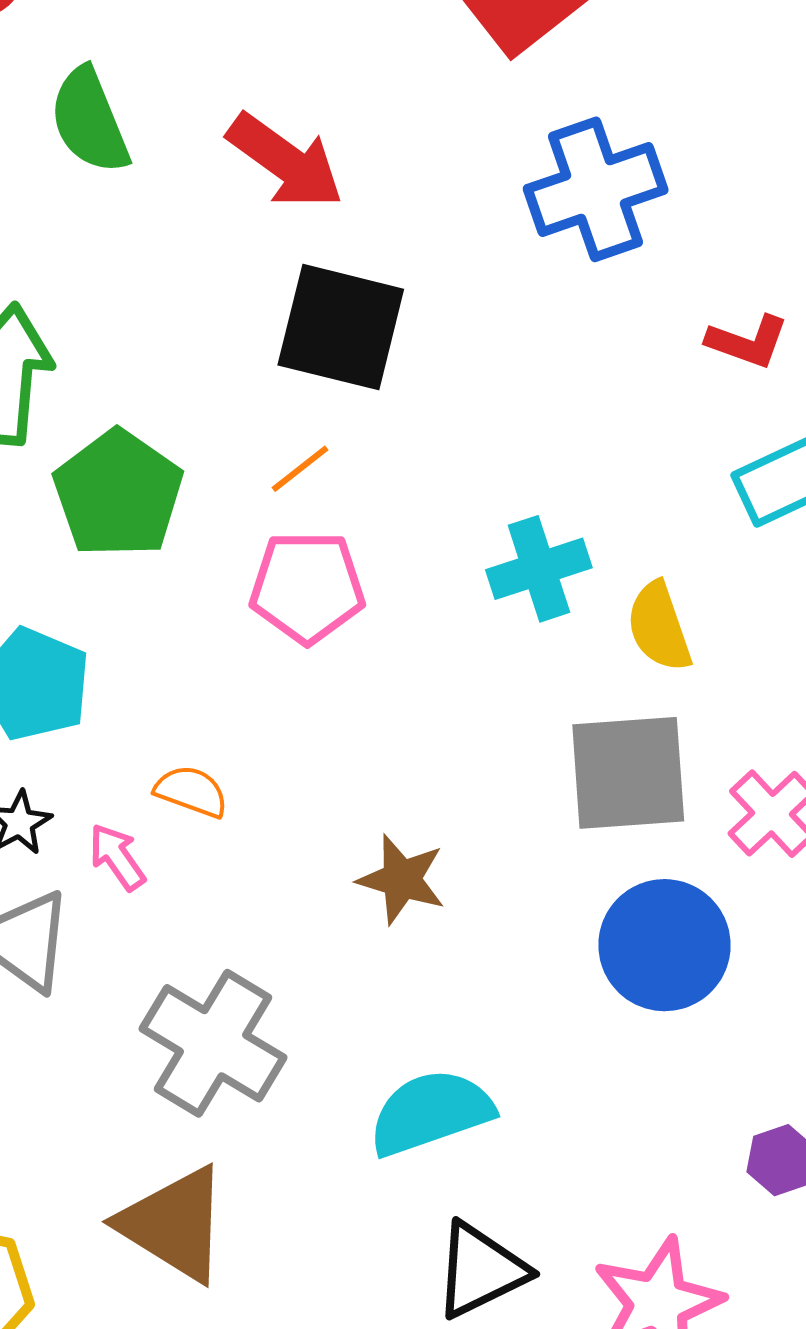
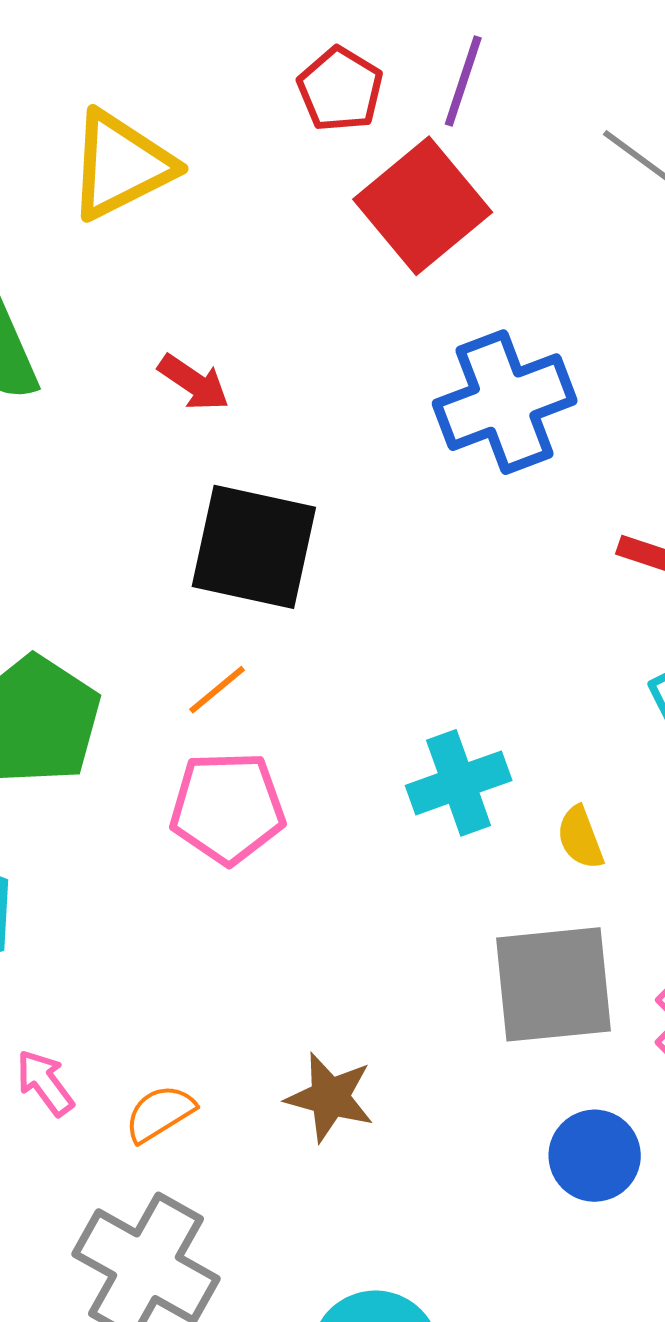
red arrow: (285, 161) -> (194, 383), size x0.6
yellow semicircle: (659, 627) -> (580, 838), size x0.7
orange semicircle: (191, 791) -> (160, 1113), moved, turned -50
blue circle: (664, 945) -> (595, 1156), size x0.7

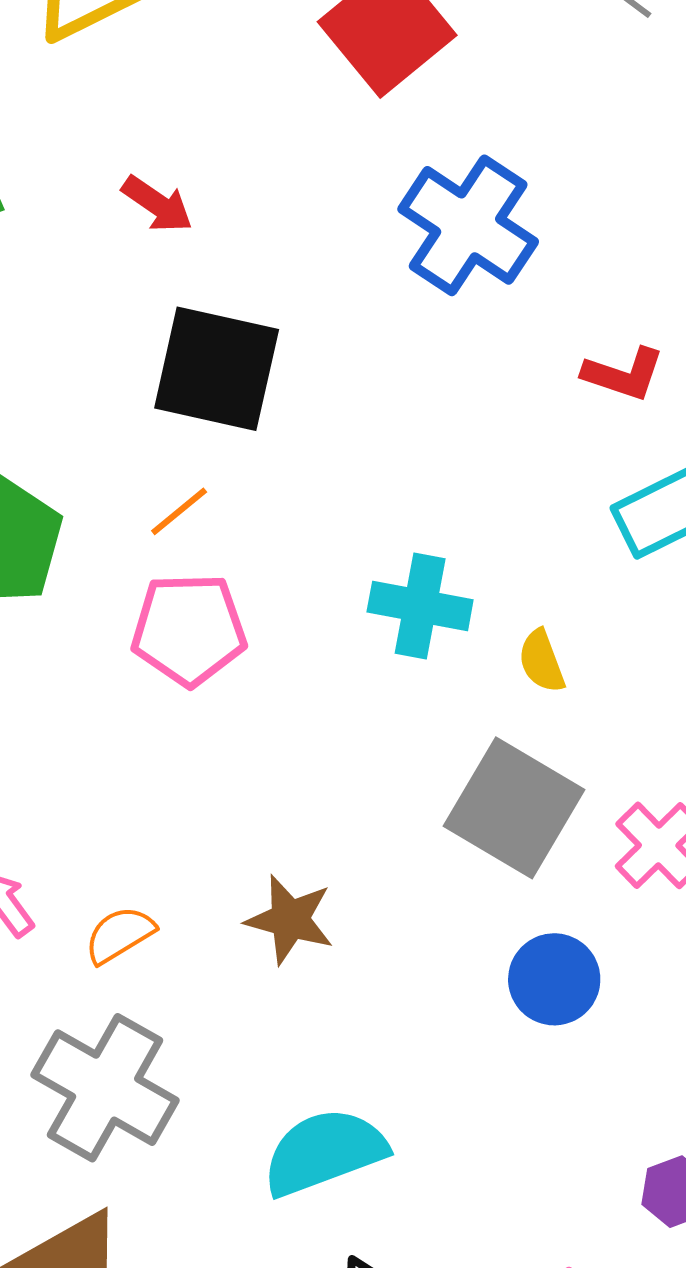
blue cross: (505, 402) -> (468, 225), turned -36
cyan cross: (459, 783) -> (420, 606), turned 30
gray square: (554, 984) -> (514, 808), turned 36

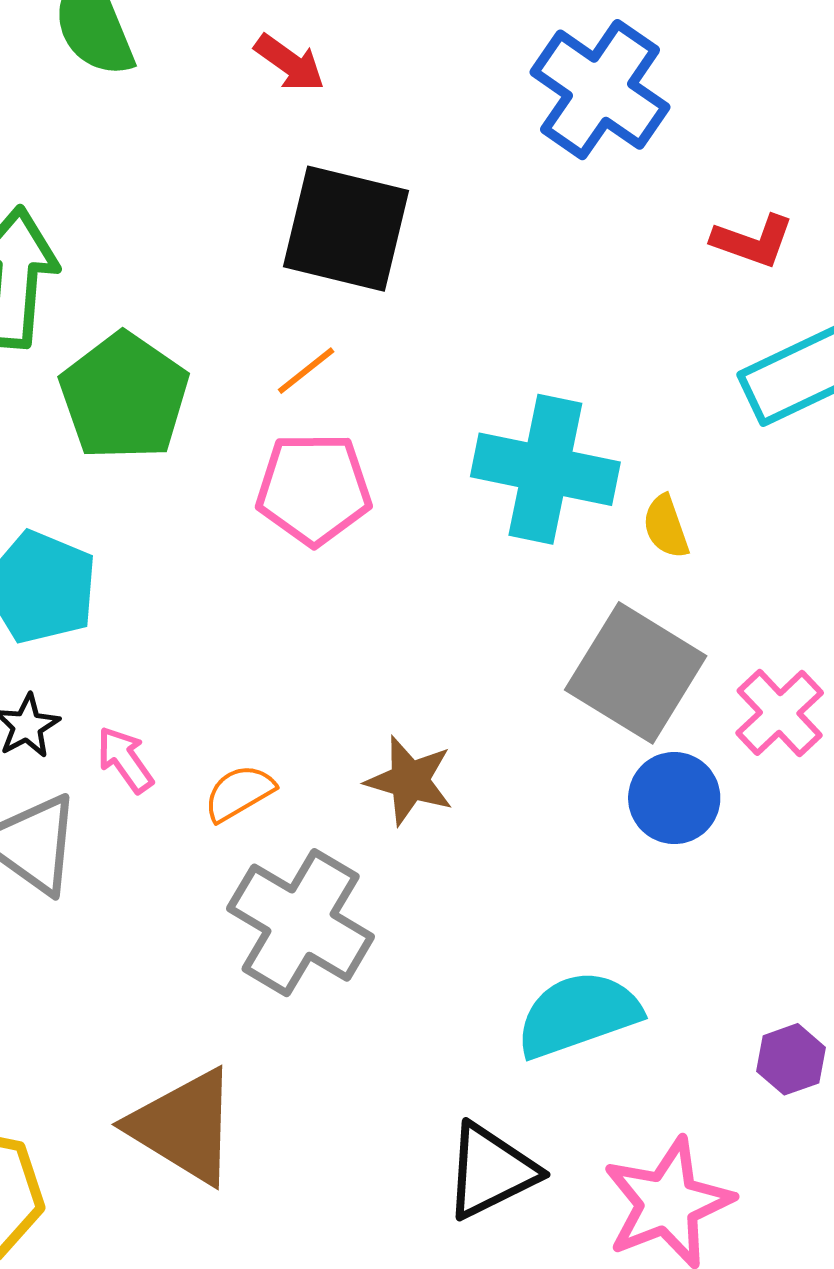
cyan cross: (420, 606) -> (545, 469), size x1.4
blue circle: (554, 979) -> (674, 798), moved
gray cross: (105, 1088) -> (301, 923), moved
cyan semicircle: (324, 1152) -> (578, 1014), moved

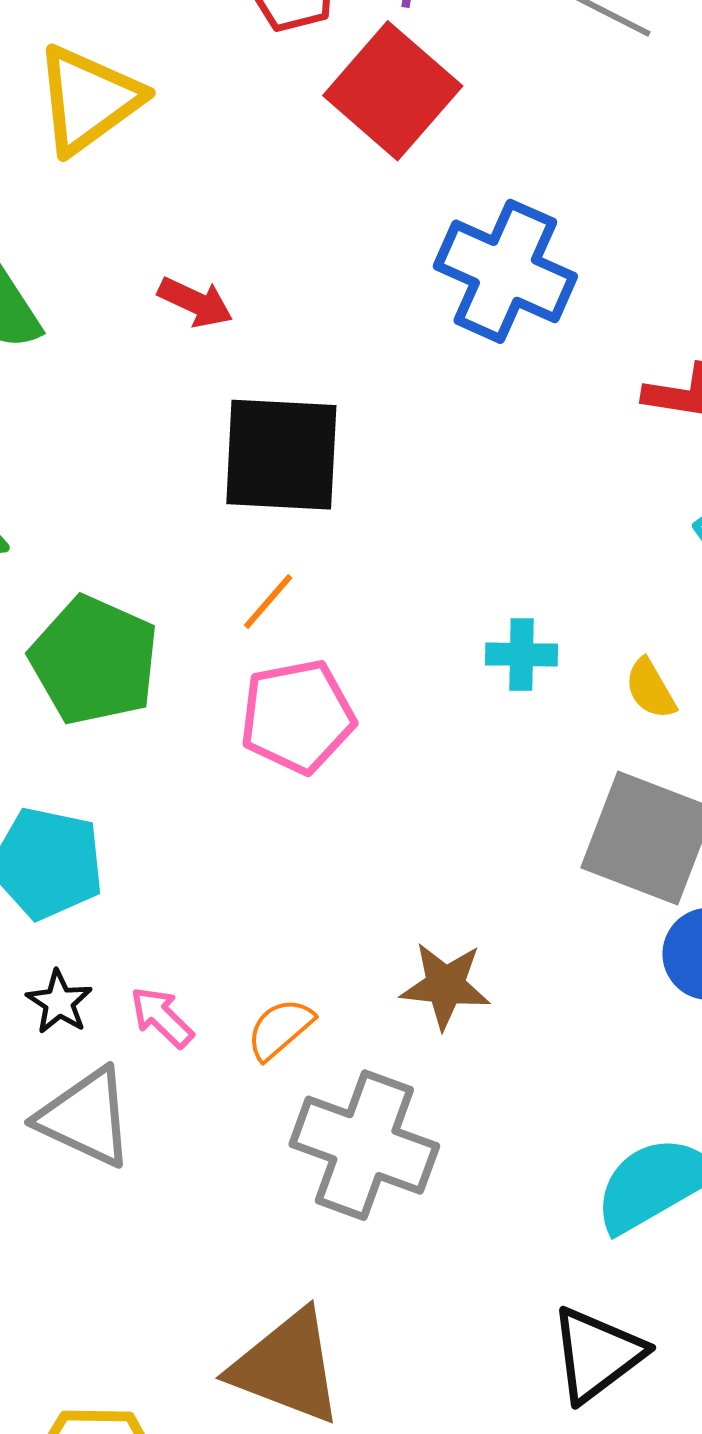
cyan cross: (545, 469) -> (521, 655), size x0.5

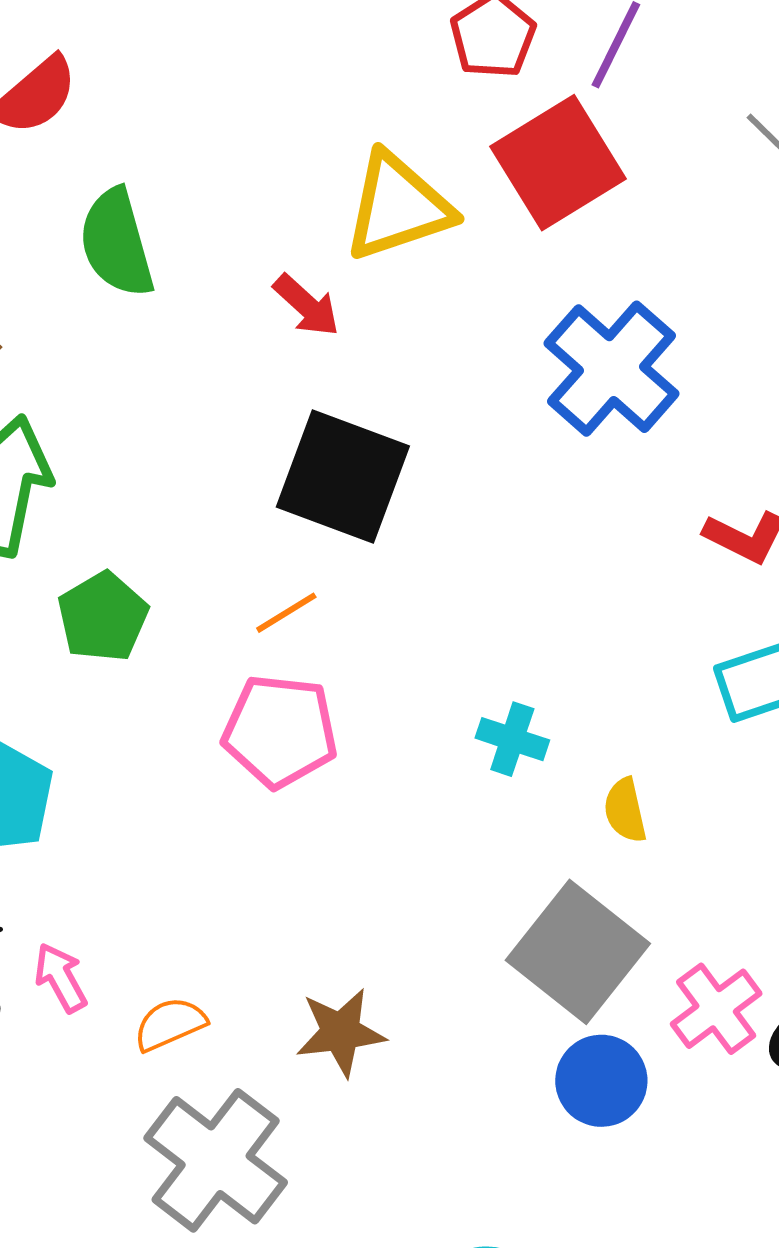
yellow triangle: (88, 99) -> (398, 207), moved
green pentagon: (94, 660) -> (103, 617), size x0.7
brown star: (445, 986) -> (341, 1032), turned -30

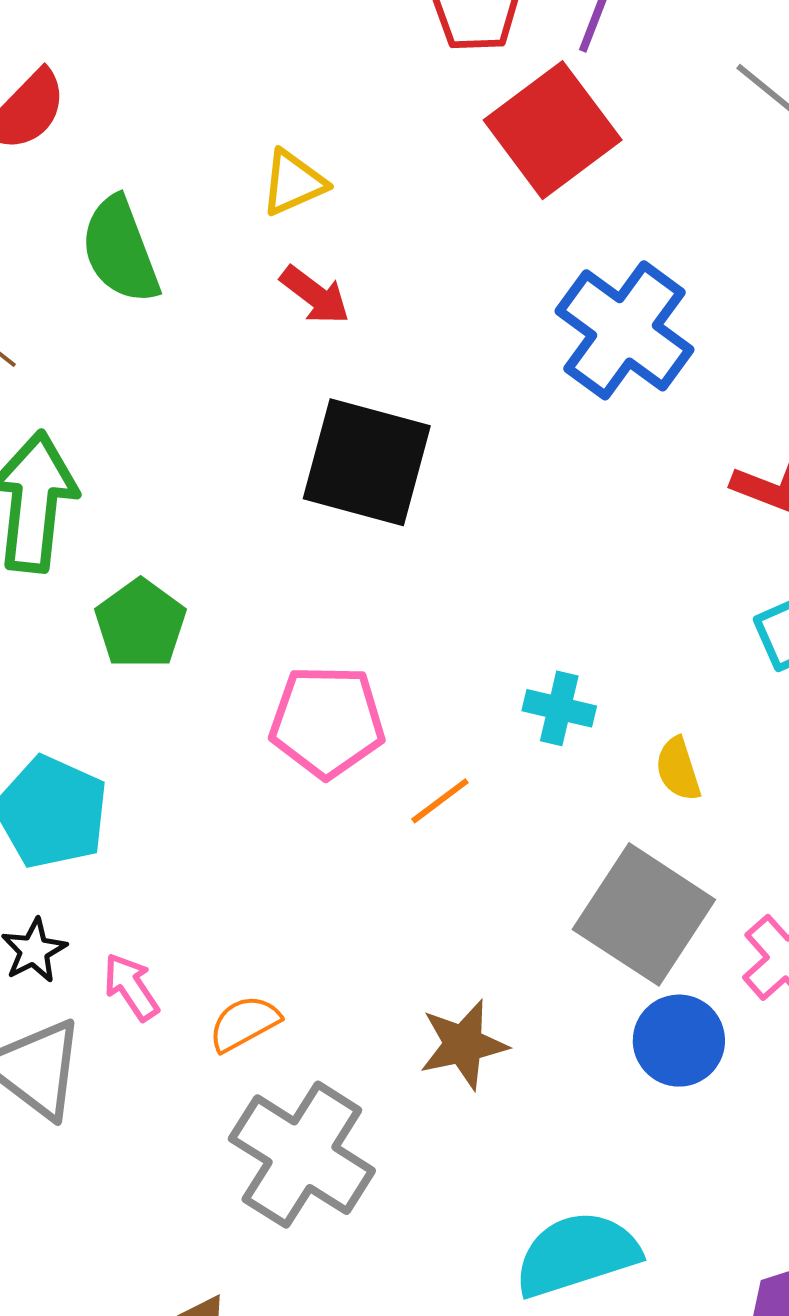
yellow triangle: (398, 207) -> (293, 183), moved, size x0.6
orange line: (286, 613) -> (440, 801), moved
brown star: (341, 1032) -> (463, 1045), moved

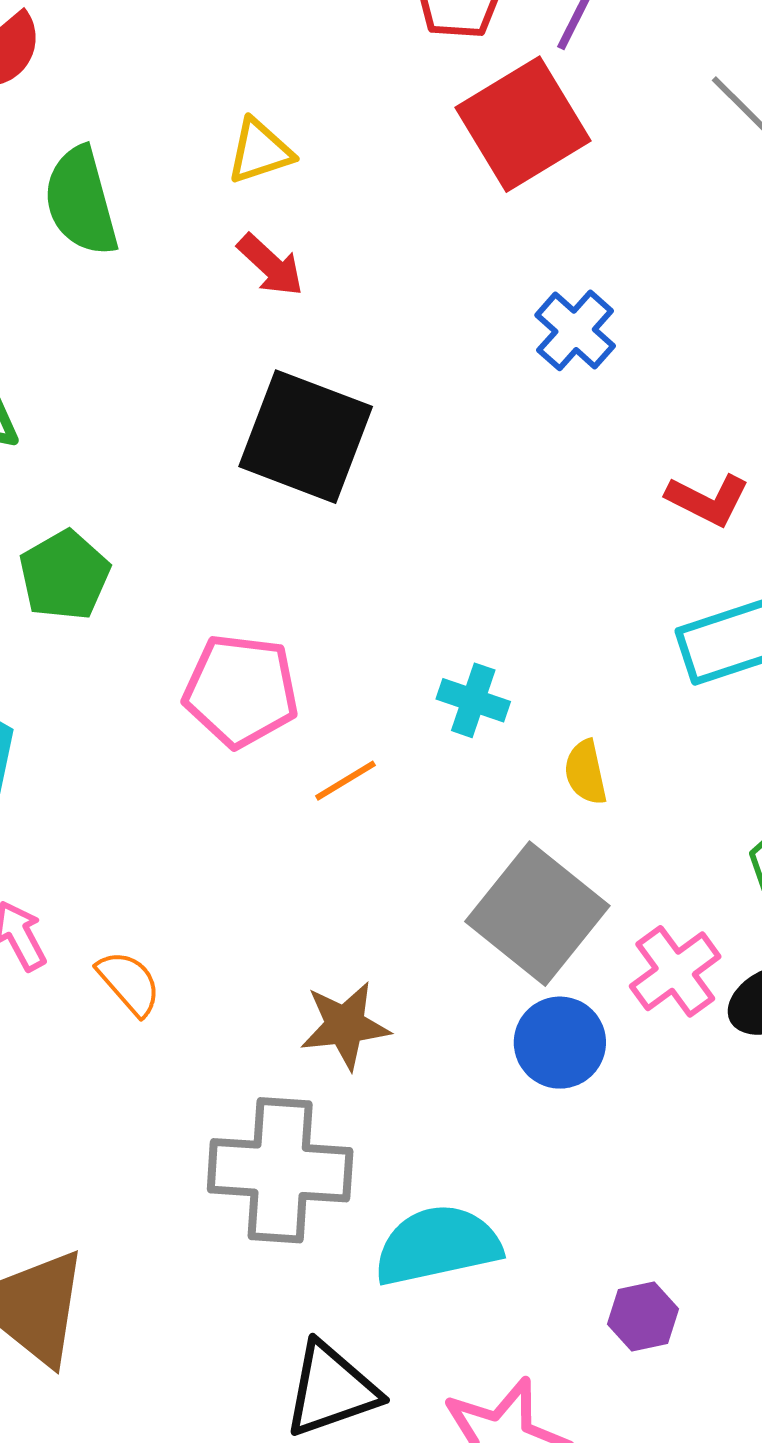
blue cross: (624, 330) -> (575, 330), size x0.6
orange semicircle: (244, 1023) -> (129, 983), turned 72
gray cross: (302, 1155) -> (280, 1170), moved, turned -34

